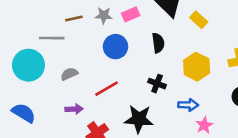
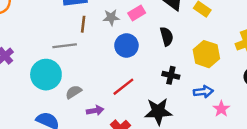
brown line: (74, 19) -> (83, 24), turned -63
gray semicircle: (69, 74) -> (74, 92), moved

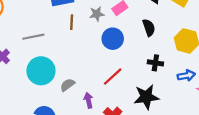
gray line: (65, 46) -> (33, 37), moved
purple arrow: (95, 110) -> (88, 100), turned -88

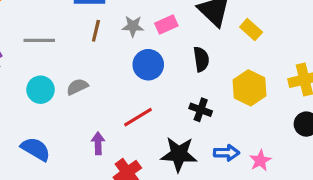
cyan circle: (41, 71) -> (40, 90), size x0.7
blue arrow: (186, 76) -> (226, 153), moved
gray semicircle: (67, 85) -> (77, 87), moved

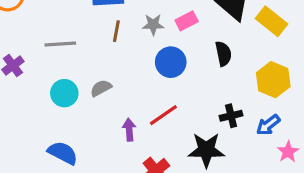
yellow rectangle: (251, 30) -> (272, 21), size x1.4
black cross: (201, 110) -> (231, 116), moved, turned -30
purple arrow: (98, 143) -> (129, 130), moved
blue arrow: (226, 153) -> (268, 125), moved, turned 145

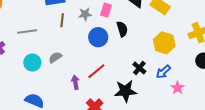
pink rectangle: (187, 21) -> (106, 10), turned -40
black semicircle: (223, 54) -> (122, 29), moved
black cross: (231, 116) -> (139, 68), turned -32

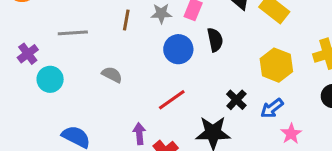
gray semicircle: (55, 57) -> (112, 75), turned 56
cyan circle: (32, 63) -> (50, 79), moved
purple arrow: (75, 82) -> (139, 134), moved

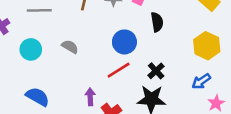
blue circle: (178, 49) -> (124, 42), moved
cyan circle: (50, 79) -> (31, 49), moved
black cross: (236, 100) -> (156, 71), moved

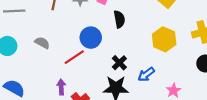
red line: (119, 70) -> (74, 57), moved
blue arrow: (201, 81) -> (146, 74), moved

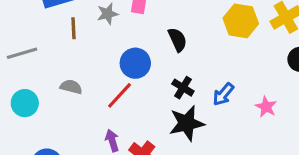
black semicircle: (119, 19) -> (177, 40), moved
yellow hexagon: (164, 39) -> (241, 21), moved

